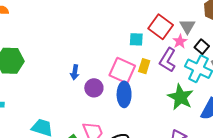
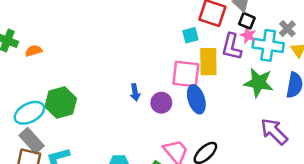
pink star: (180, 41) -> (248, 35), moved
black square: (202, 47) -> (247, 21), moved
yellow rectangle: (144, 66) -> (208, 62), size x1.6

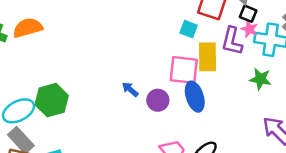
cyan square: (190, 35) -> (189, 29), turned 35
orange semicircle: (34, 51) -> (28, 28), moved, size x1.6
green star: (259, 83) -> (260, 79), size x0.7
blue arrow: (135, 92) -> (130, 89), turned 140

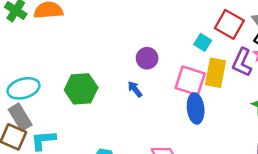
green hexagon: (52, 100) -> (81, 89), moved
purple circle: (158, 100) -> (147, 58), moved

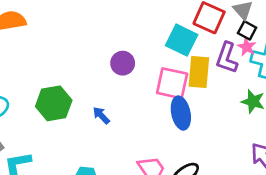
cyan square: (203, 42) -> (182, 40), size x1.6
blue arrow: (135, 89) -> (101, 115), moved

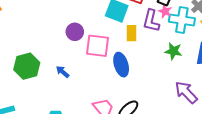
yellow rectangle: (199, 72) -> (132, 33), size x0.7
pink square: (172, 83) -> (98, 46), moved

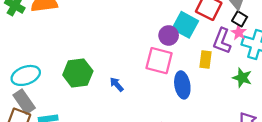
purple circle: (75, 32) -> (169, 35), moved
yellow rectangle: (132, 33) -> (205, 59), moved

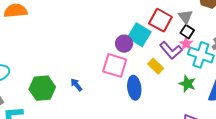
purple L-shape: (222, 41) -> (171, 50), turned -65
yellow rectangle: (205, 59) -> (156, 66), turned -56
green hexagon: (78, 73) -> (42, 88), moved

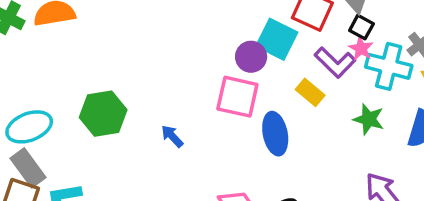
green hexagon: (42, 88) -> (103, 114), moved

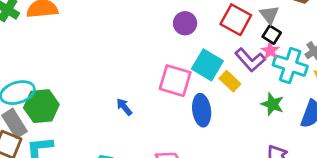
cyan square: (277, 39) -> (207, 65), moved
purple circle: (251, 57) -> (185, 23), moved
green hexagon: (103, 114) -> (41, 106), moved

